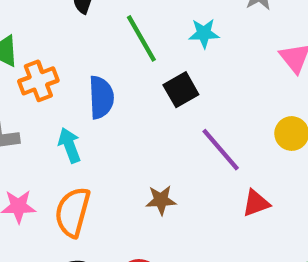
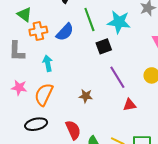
cyan star: (204, 33) -> (119, 22), size x1.6
blue semicircle: (101, 97) -> (65, 32), moved, turned 36

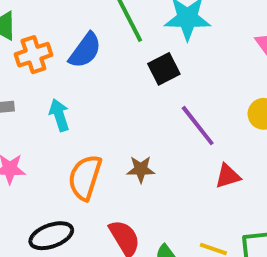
orange semicircle: (44, 95) -> (85, 177), moved

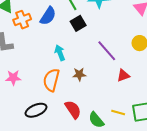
black square: (164, 69) -> (78, 23), moved
cyan arrow: (59, 115) -> (60, 53), moved

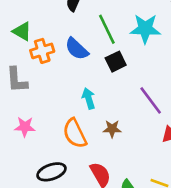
blue semicircle: (48, 16) -> (77, 49), turned 96
orange semicircle: (51, 80) -> (75, 133), turned -45

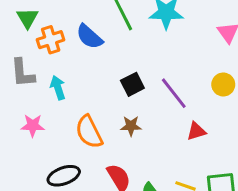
green triangle: (22, 31) -> (27, 18), turned 30
black square: (116, 62) -> (132, 84), moved
cyan arrow: (89, 98) -> (58, 88), moved

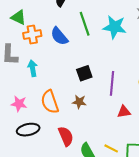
green triangle: (27, 18) -> (18, 17), turned -42
purple line: (174, 93) -> (112, 83), turned 35
pink star: (33, 126) -> (19, 104), moved

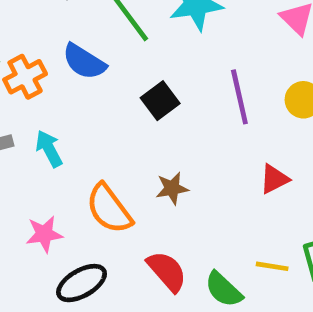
black square: (84, 73) -> (160, 101), moved
purple line: (112, 83) -> (239, 97), moved

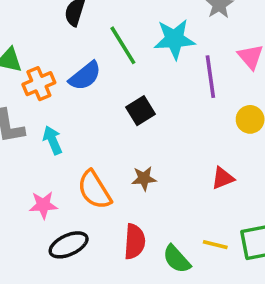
blue semicircle: (84, 62) -> (85, 76), turned -76
purple line: (239, 97) -> (210, 77), moved
red semicircle: (167, 271) -> (135, 242), turned 40

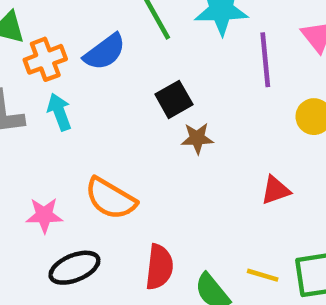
cyan arrow: (53, 140) -> (59, 112), moved
brown star: (144, 178) -> (197, 138), moved
orange semicircle: (94, 190) -> (111, 199), turned -30

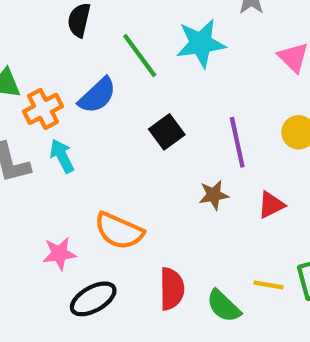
purple line: (265, 60) -> (237, 142), moved
brown star: (197, 138) -> (214, 195), moved

